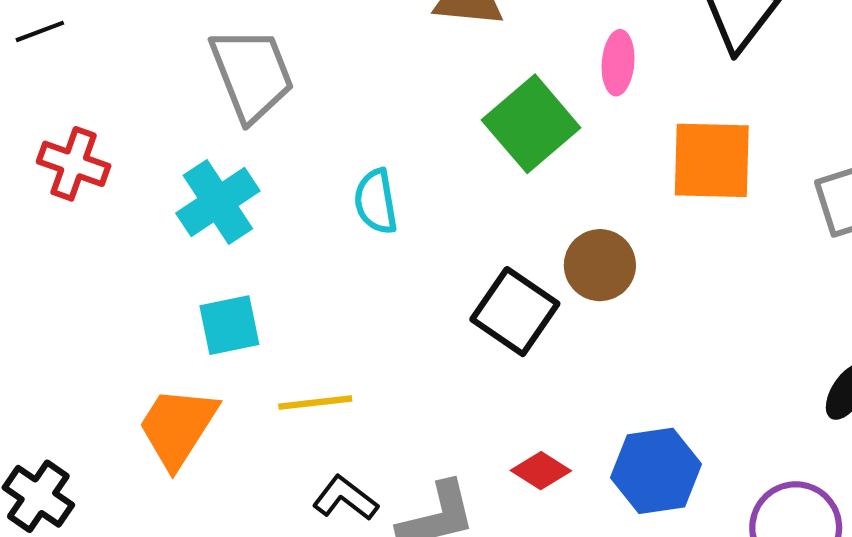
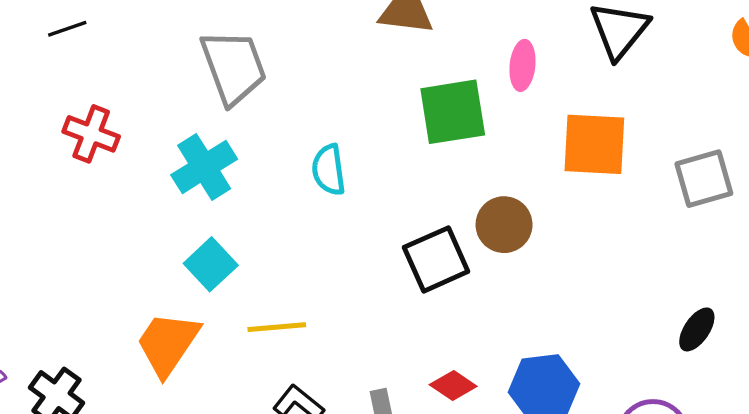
green square: (531, 124) -> (453, 112), turned 30
black square: (515, 312) -> (436, 259), turned 30
cyan square: (229, 325) -> (211, 264), turned -33

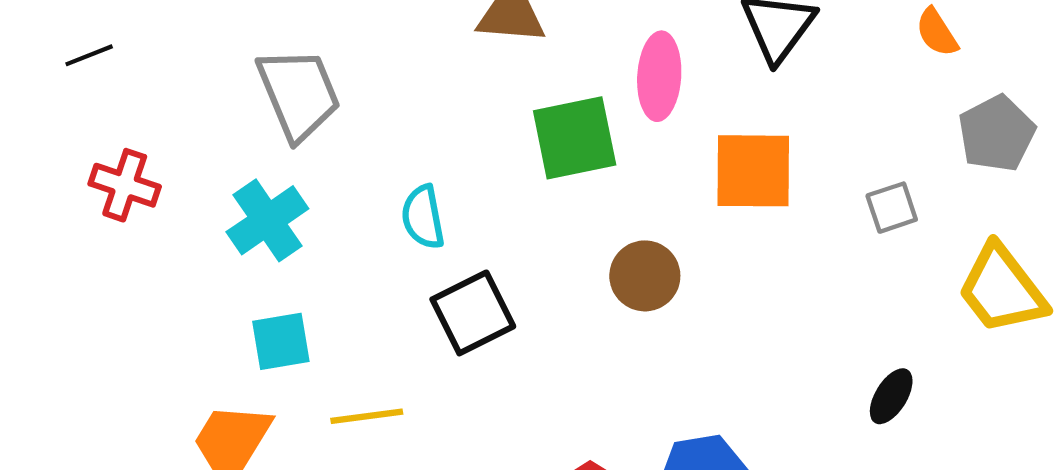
pink ellipse: (522, 65) -> (659, 76), size x1.4
gray square: (704, 179) -> (892, 208), size x0.7
black square: (436, 259) -> (473, 313), moved
cyan square: (211, 264) -> (281, 341), turned 36

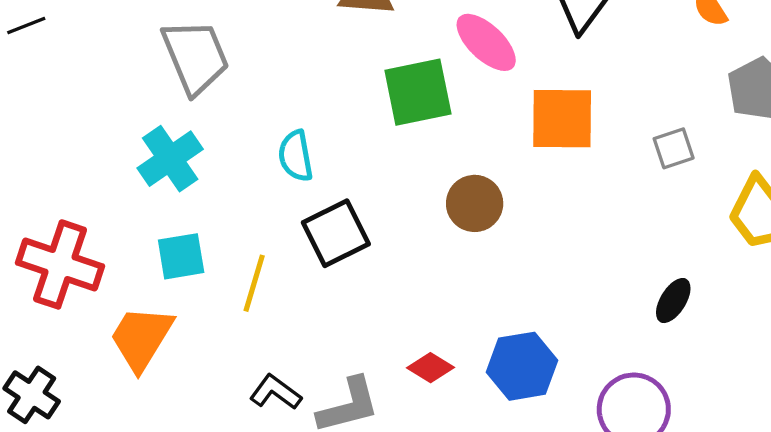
pink ellipse: (659, 76) -> (486, 42), turned -50
red cross: (125, 185) -> (60, 264), moved, size x1.5
yellow line: (367, 416) -> (254, 283), moved, turned -66

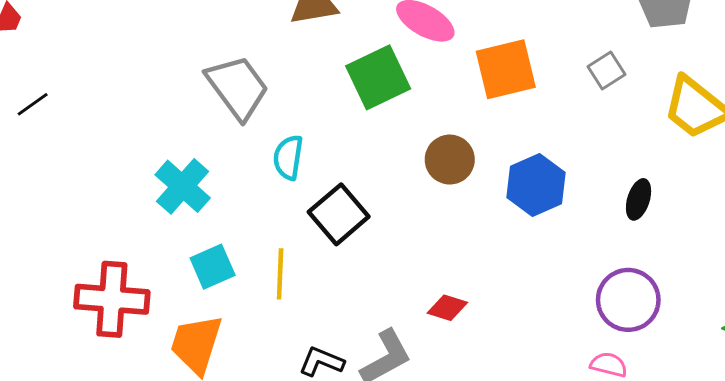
gray trapezoid: (195, 57) -> (237, 87), moved
cyan semicircle: (296, 156) -> (288, 157), turned 33
blue hexagon: (522, 366) -> (536, 185), moved

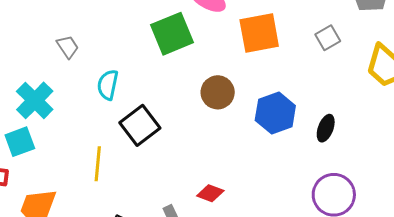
gray trapezoid: (237, 87) -> (68, 47), moved, size x0.5
black ellipse: (639, 199) -> (326, 128), moved
cyan square: (213, 267) -> (20, 142), moved

